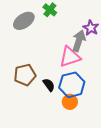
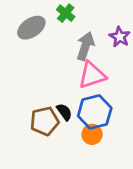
gray arrow: (79, 41) -> (85, 46), moved
brown pentagon: (25, 75) -> (45, 121), moved

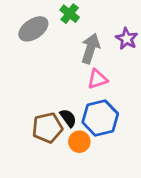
pink triangle: (92, 75) -> (97, 79), size x0.7
orange circle: (92, 134) -> (79, 142), moved

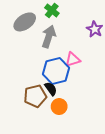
gray arrow: (90, 48) -> (49, 37), moved
blue hexagon: (100, 118) -> (56, 71), moved

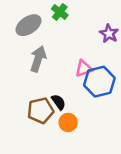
gray arrow: (49, 37) -> (38, 59), moved
blue hexagon: (56, 71) -> (99, 82), moved

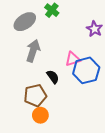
black semicircle: (59, 102) -> (53, 77), moved
orange circle: (68, 122) -> (40, 115), moved

